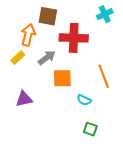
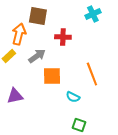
red cross: (74, 38) -> (63, 37), size x0.6

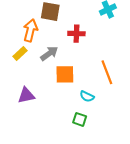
green square: (79, 125) -> (80, 119), moved

